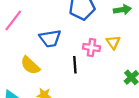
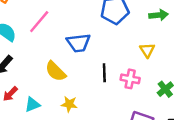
pink cross: (91, 48) -> (130, 79), moved

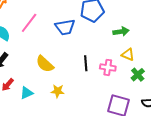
green arrow: (159, 15) -> (121, 32), moved
blue trapezoid: (79, 43) -> (65, 27), moved
yellow triangle: (147, 50) -> (128, 55), moved, turned -32

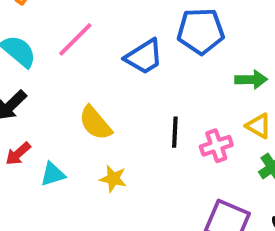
blue trapezoid: (65, 27) -> (144, 57), turned -30
pink cross: (108, 67) -> (216, 146), turned -35

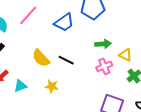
green arrow: (251, 80) -> (103, 44), moved
black line: (175, 132) -> (66, 60), moved, turned -63

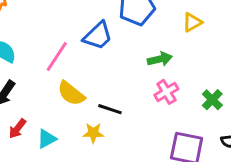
pink line: (28, 15) -> (57, 56), moved
yellow triangle: (125, 55) -> (192, 22), moved, turned -48
black line: (66, 60) -> (110, 109), moved

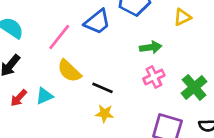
green cross: (212, 100) -> (194, 87), size x1.4
yellow star: (93, 133) -> (105, 114), moved
cyan triangle: (47, 139) -> (44, 96), moved

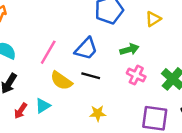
blue trapezoid: (97, 22) -> (86, 49), moved
pink cross: (154, 77) -> (136, 75), turned -30
black line: (102, 88) -> (91, 76), moved

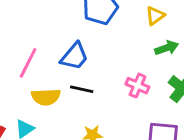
green arrow: (129, 49) -> (167, 48), moved
yellow semicircle: (61, 81) -> (46, 97), turned -35

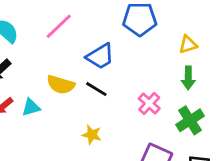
green arrow: (167, 48) -> (188, 78), turned 90
pink line: (28, 63) -> (59, 26), moved

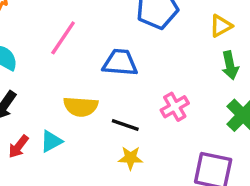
blue trapezoid: (100, 56) -> (120, 63), turned -132
black line: (96, 89) -> (125, 125), moved
pink cross: (149, 103) -> (175, 107), moved, turned 30

